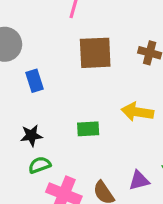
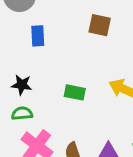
brown square: (95, 53) -> (100, 25), size x0.7

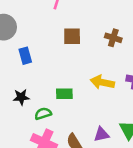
green semicircle: (22, 113) -> (43, 114), moved

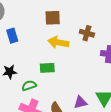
brown cross: (113, 38) -> (87, 33), moved
yellow arrow: (102, 82) -> (58, 42), moved

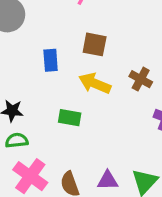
blue rectangle: (12, 36) -> (51, 60), moved
green semicircle: (29, 86) -> (17, 140), moved

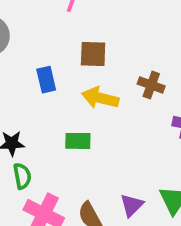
green semicircle: (17, 140) -> (22, 176), turned 95
purple triangle: (108, 180) -> (132, 205), turned -35

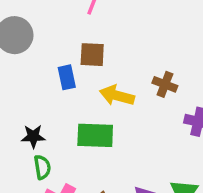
brown square: (93, 54) -> (92, 55), moved
green rectangle: (78, 141) -> (95, 135), size x1.5

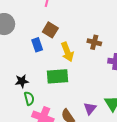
brown square: (92, 55) -> (50, 30), turned 35
yellow arrow: (117, 95) -> (67, 52), turned -120

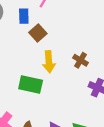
blue rectangle: (37, 45) -> (24, 16), moved

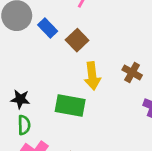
blue rectangle: (24, 16) -> (48, 28), moved, turned -40

